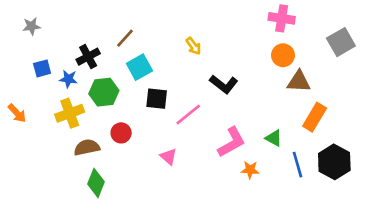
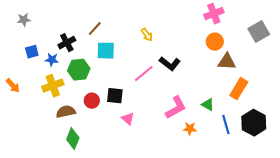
pink cross: (282, 18) -> (214, 14), turned -30
cyan square: (139, 67) -> (106, 51), turned 30
black square: (157, 99) -> (115, 96), moved
pink line: (188, 114) -> (144, 74), moved

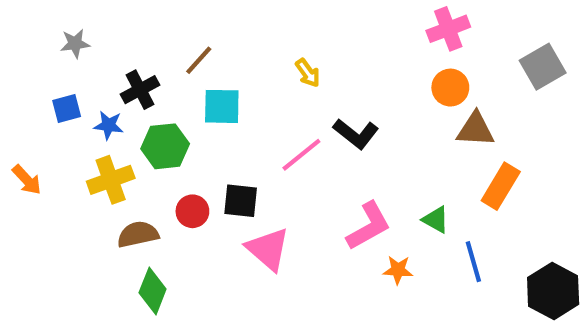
gray star: (24, 20) -> (75, 44), moved
pink triangle: (128, 119) -> (268, 249), size x1.6
black hexagon: (254, 123) -> (553, 291), moved

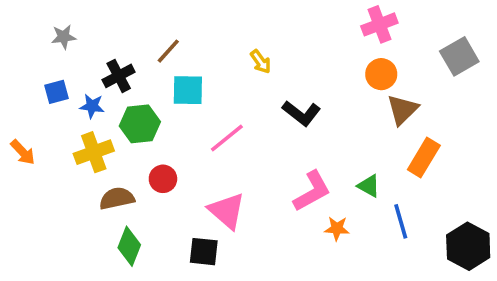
brown triangle: (476, 129) -> (403, 110), turned -48
pink line: (301, 155) -> (227, 138), moved
black square: (241, 201) -> (204, 252), moved

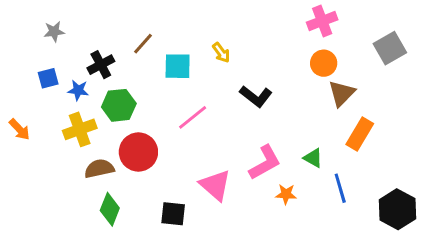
cyan square: (188, 90) -> (178, 66), moved
red circle: (163, 179) -> (138, 152), size x1.6
pink triangle: (227, 211) -> (215, 185), moved

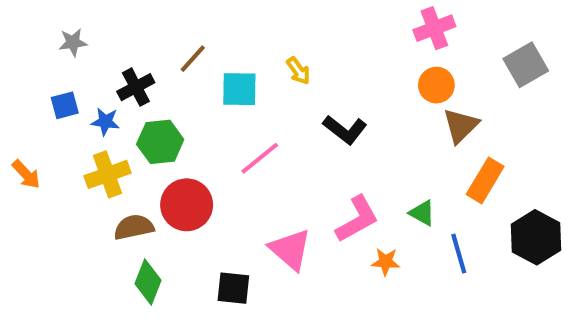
black hexagon: (397, 209) -> (536, 237), moved

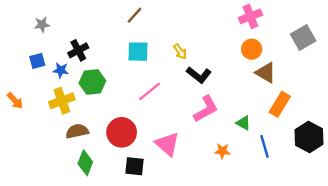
brown line: (193, 59) -> (134, 15), moved
yellow arrow: (298, 71) -> (180, 52), moved
brown triangle: (461, 126) -> (266, 73), turned -45
red circle: (187, 205) -> (122, 132), moved
pink L-shape: (357, 219) -> (206, 109), moved

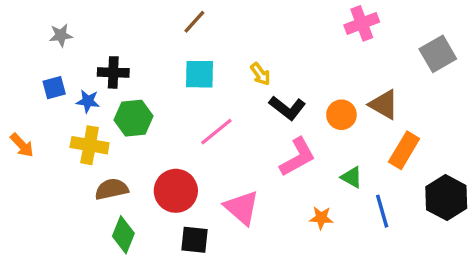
orange circle: (252, 49) -> (341, 115), moved
black cross: (78, 50) -> (113, 72), turned 30
yellow cross: (62, 101) -> (90, 145), turned 30

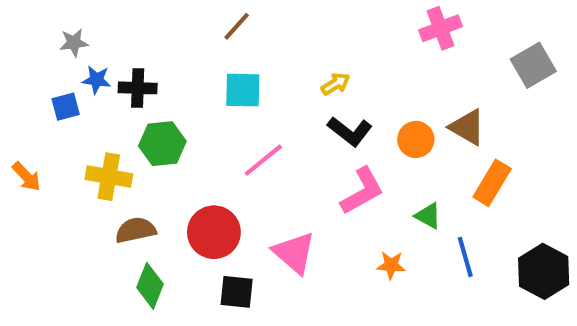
yellow arrow: (260, 74) -> (335, 84), moved, turned -85
blue star: (88, 101) -> (96, 80), moved
black hexagon: (446, 198) -> (544, 271), moved

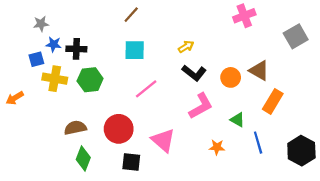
orange arrow: (26, 177) -> (15, 98), turned 102
yellow cross: (109, 177) -> (55, 79), moved

